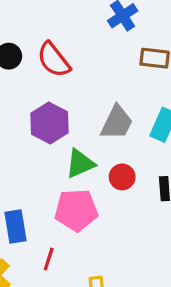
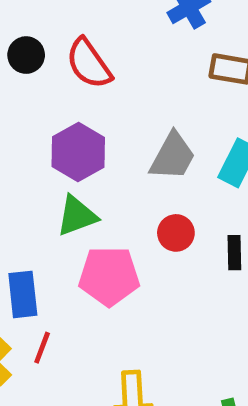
green triangle: (80, 164) -> (77, 216), moved
red line: (49, 259) -> (42, 348), moved

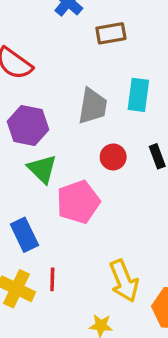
green triangle: (77, 216) -> (42, 169), turned -36
red line: (42, 348) -> (52, 279), moved

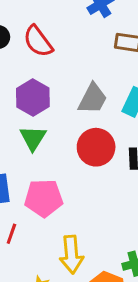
red circle: (113, 157) -> (96, 147), size x1.6
pink pentagon: (78, 202) -> (44, 198), moved

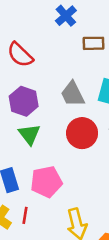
gray trapezoid: (93, 99) -> (73, 94), turned 136

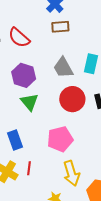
brown rectangle: (93, 43) -> (60, 27), moved
pink pentagon: (46, 182) -> (60, 139), moved

